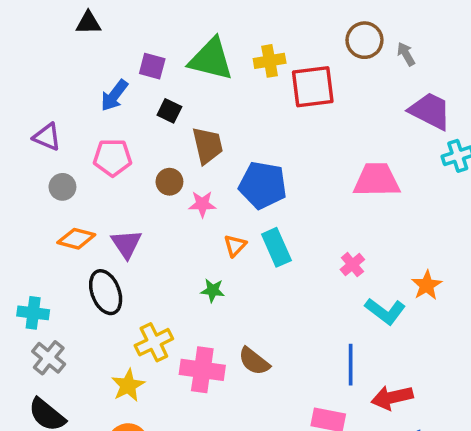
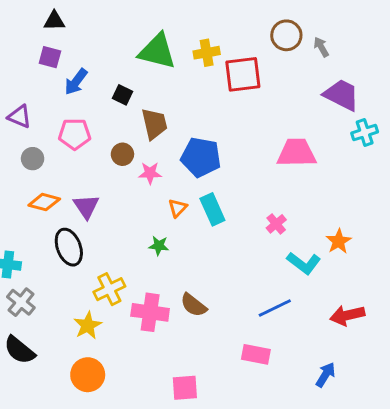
purple square: (152, 66) -> (50, 57), moved
blue line: (351, 365) -> (275, 308), turned 64
red arrow: (392, 397) -> (347, 315), moved

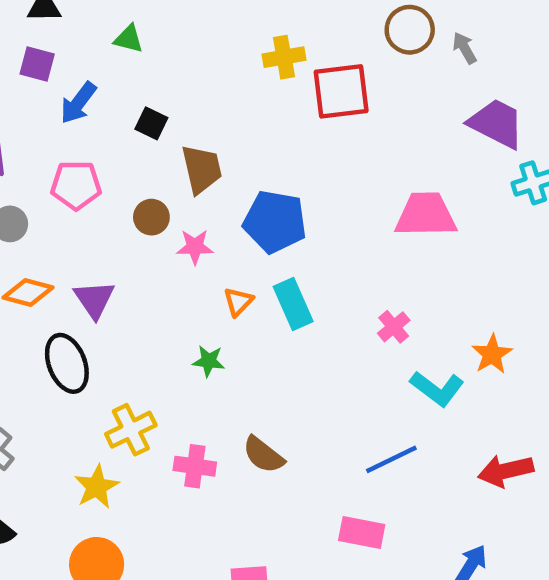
green triangle: (157, 51) -> (129, 39), moved, size x0.5
pink cross: (150, 312) -> (195, 466), size x0.7

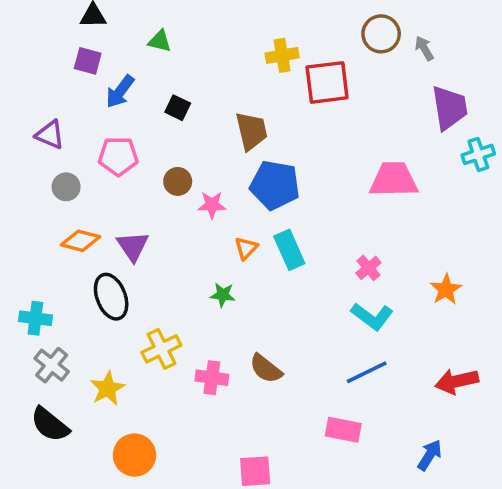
purple trapezoid: (497, 123) -> (449, 108), turned 54
brown trapezoid: (202, 169) -> (251, 131), moved
cyan L-shape: (437, 388) -> (372, 316), moved
yellow star: (97, 487) -> (107, 388), moved

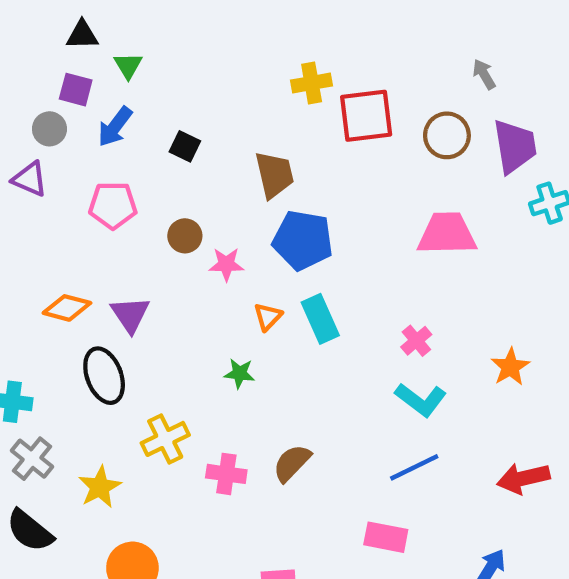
brown circle: (381, 34) -> (447, 135), moved
green triangle: (160, 41) -> (128, 66), moved, turned 45
gray circle: (66, 187) -> (49, 129), moved
brown semicircle: (266, 369) -> (292, 463), turned 96

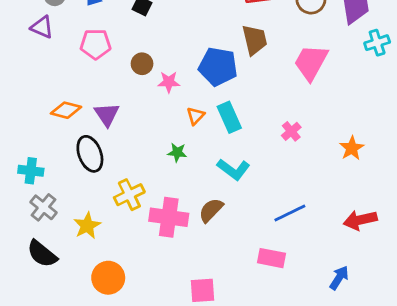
brown trapezoid: (274, 175) -> (255, 40), moved
pink trapezoid: (447, 234) -> (311, 62), turned -60
cyan L-shape: (421, 400) -> (234, 169), moved
pink cross: (226, 474) -> (169, 217), size x1.5

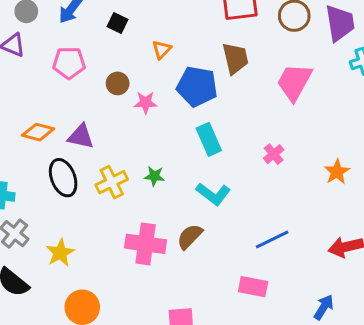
purple triangle: (107, 114) -> (81, 136), turned -44
orange triangle: (196, 116) -> (162, 50), moved
yellow cross: (129, 195) -> (112, 182), moved

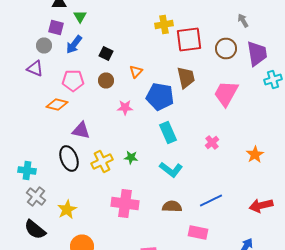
brown circle: (118, 83) -> (106, 80), moved
orange diamond: (38, 132) -> (57, 104), moved
brown semicircle: (190, 237) -> (172, 206), moved, turned 48

